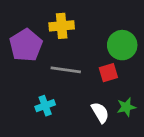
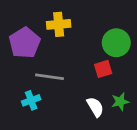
gray line: (66, 70) -> (49, 77), moved
cyan cross: (45, 106) -> (31, 100), moved

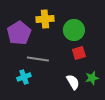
green circle: (116, 43) -> (74, 30), moved

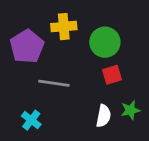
cyan cross: (24, 77) -> (31, 120), moved, turned -32
white semicircle: (73, 82) -> (103, 116), turned 42

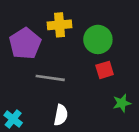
white semicircle: (103, 116) -> (61, 115), moved
cyan cross: (31, 120) -> (13, 119), moved

